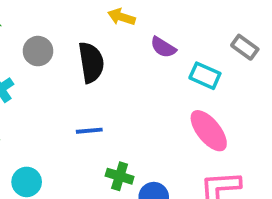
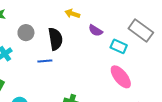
gray rectangle: (245, 47) -> (141, 30), size x1.6
blue line: (89, 131) -> (45, 61), moved

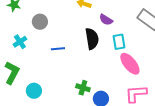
black semicircle: (55, 39) -> (92, 39), moved
cyan rectangle: (119, 46) -> (119, 42), moved, turned 56

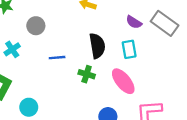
purple semicircle: (106, 20) -> (134, 22), moved
pink ellipse: (130, 64) -> (123, 81), moved
green cross: (83, 88) -> (87, 74), moved

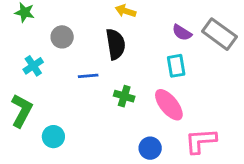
black semicircle: (97, 46) -> (115, 44), moved

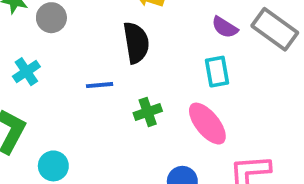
gray circle: (62, 37) -> (51, 18), moved
green cross: (124, 96) -> (148, 112), turned -36

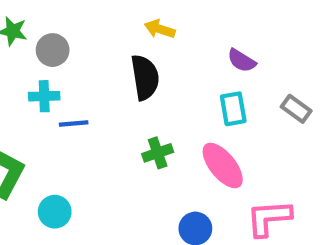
gray rectangle: (275, 29) -> (296, 109), moved, size x0.6
cyan cross: (26, 72) -> (44, 96), moved, turned 32
blue line: (100, 85) -> (74, 124), moved

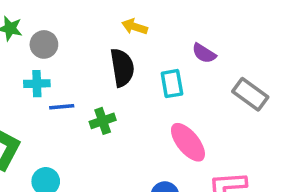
cyan rectangle: (233, 109) -> (172, 84), moved
gray rectangle: (296, 109) -> (250, 94), size x1.4
green cross: (158, 153) -> (103, 121), moved

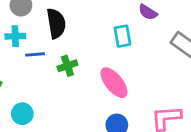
black semicircle: (122, 68) -> (56, 23), moved
pink ellipse: (188, 142) -> (114, 83), moved

